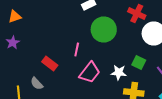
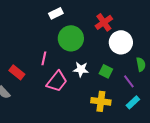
red cross: (137, 14) -> (104, 22), turned 30
white star: (119, 72) -> (81, 69), moved

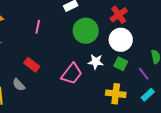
white circle: (121, 42) -> (121, 40), moved
pink line: (44, 58) -> (38, 27), moved

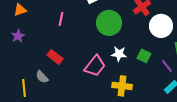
white circle: (121, 40) -> (161, 26), moved
yellow cross: (116, 94) -> (122, 86), moved

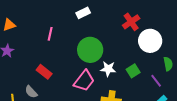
green circle: (109, 23) -> (90, 50), moved
green square: (144, 56) -> (133, 71), turned 32

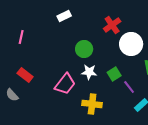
pink line: (50, 34) -> (21, 37), moved
green circle: (90, 50) -> (84, 49), moved, size x0.7
purple line: (156, 81) -> (129, 87), moved

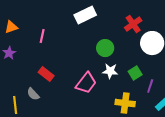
white rectangle: (64, 16) -> (85, 15), size x1.5
purple line: (129, 87) -> (150, 86), turned 56
yellow cross: (92, 104) -> (125, 103), moved

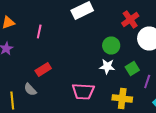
green circle: (105, 48) -> (111, 46), moved
red rectangle: (46, 74) -> (43, 70), turned -70
pink trapezoid: (86, 83) -> (83, 92), moved, turned 55

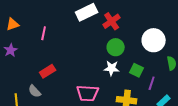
red cross: (130, 20) -> (112, 21), moved
green square: (132, 68) -> (137, 70), turned -32

